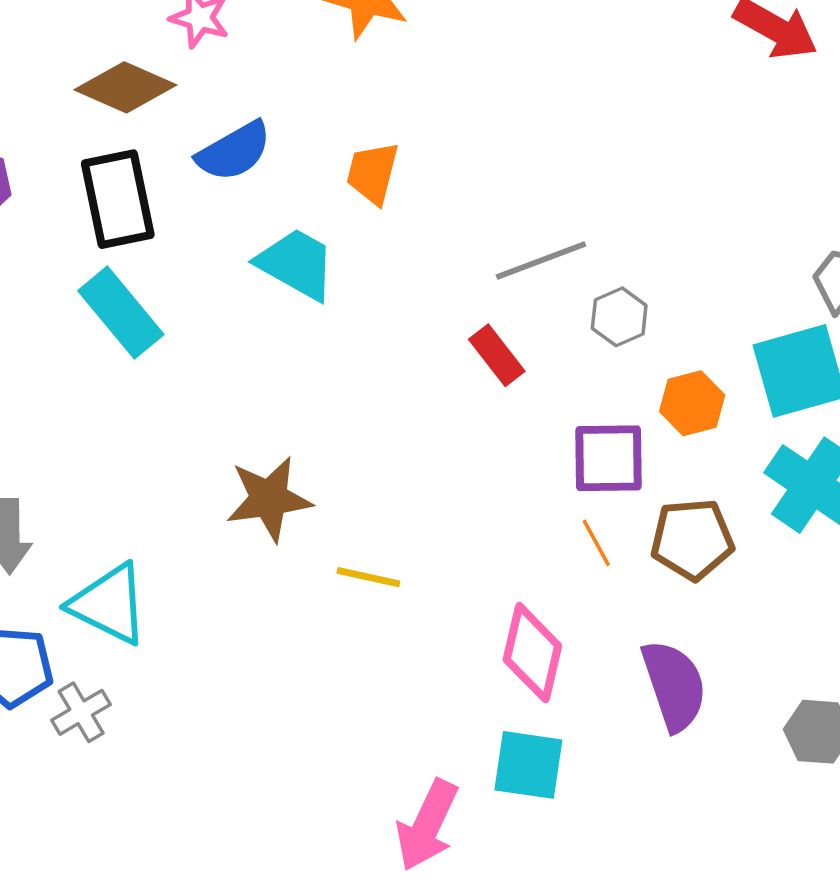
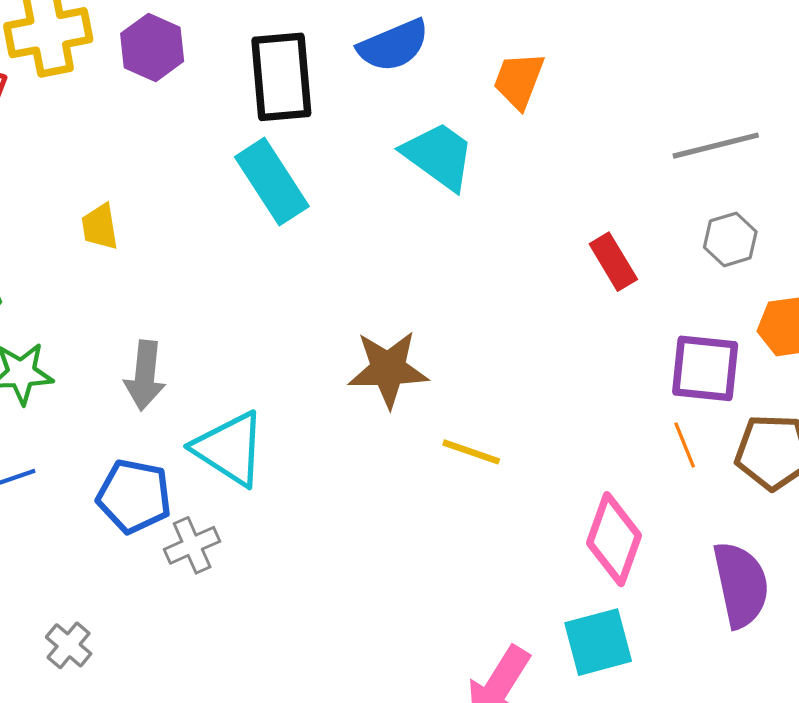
gray line: (541, 261) -> (716, 146), moved
cyan square: (528, 765) -> (598, 642), turned -30

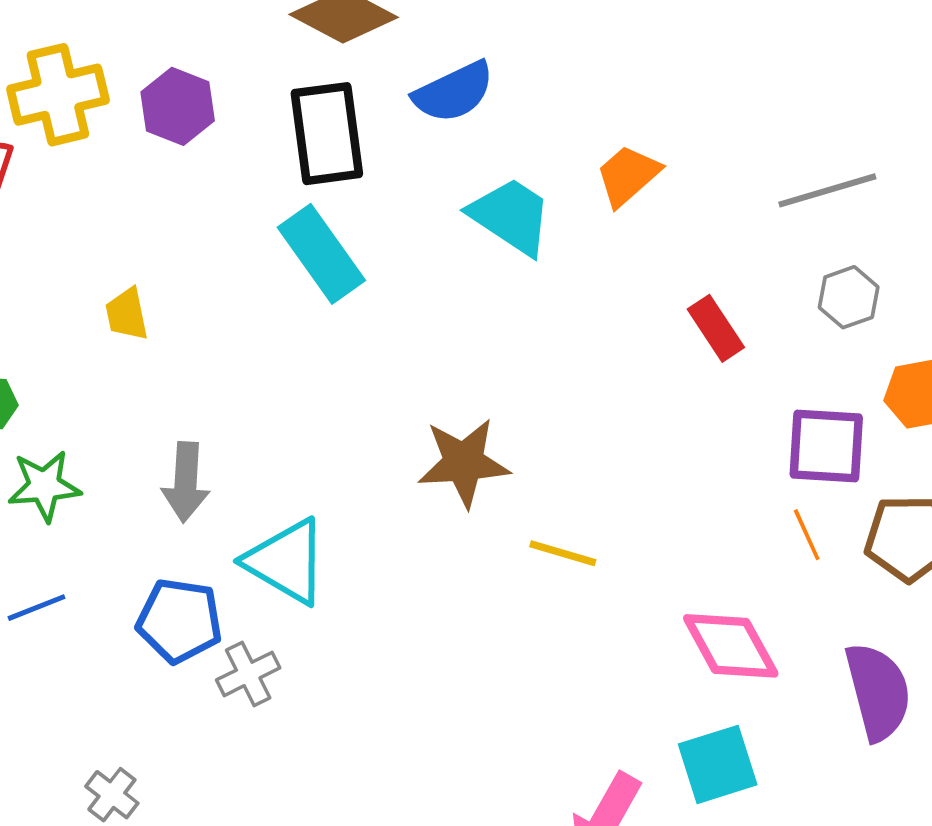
orange trapezoid: (519, 80) -> (628, 175), moved, turned 30
pink diamond: (614, 539) -> (731, 646), turned -46

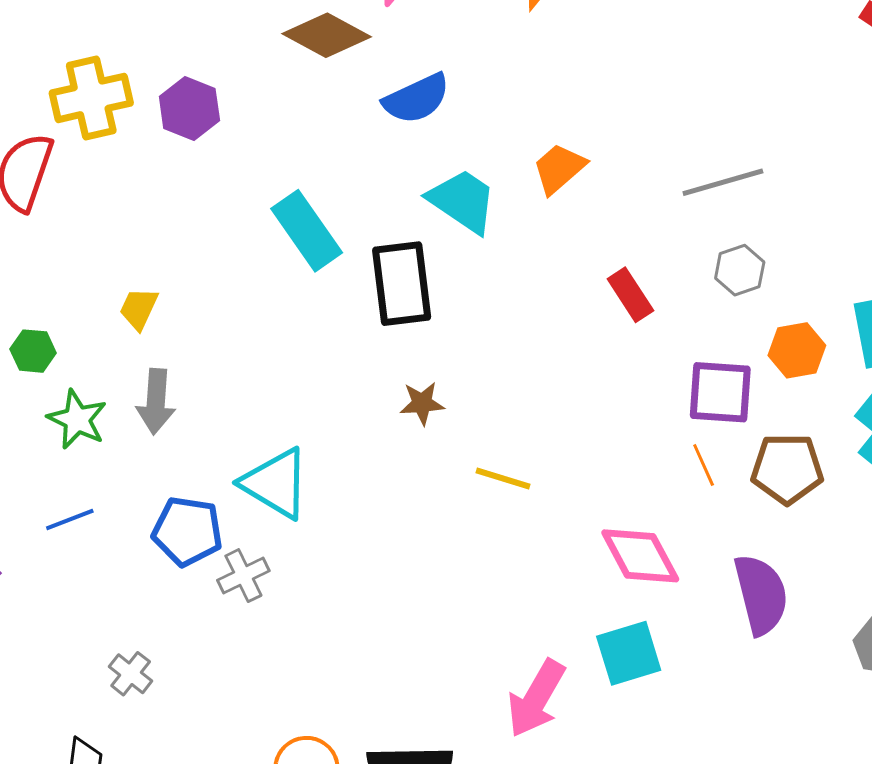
black rectangle: (327, 134) -> (402, 284), moved
yellow trapezoid: (127, 314) -> (139, 309), moved, turned 36
brown star: (464, 463) -> (422, 403), size x0.6
gray arrow: (186, 482) -> (156, 401), moved
green star: (44, 486) -> (77, 419), turned 30

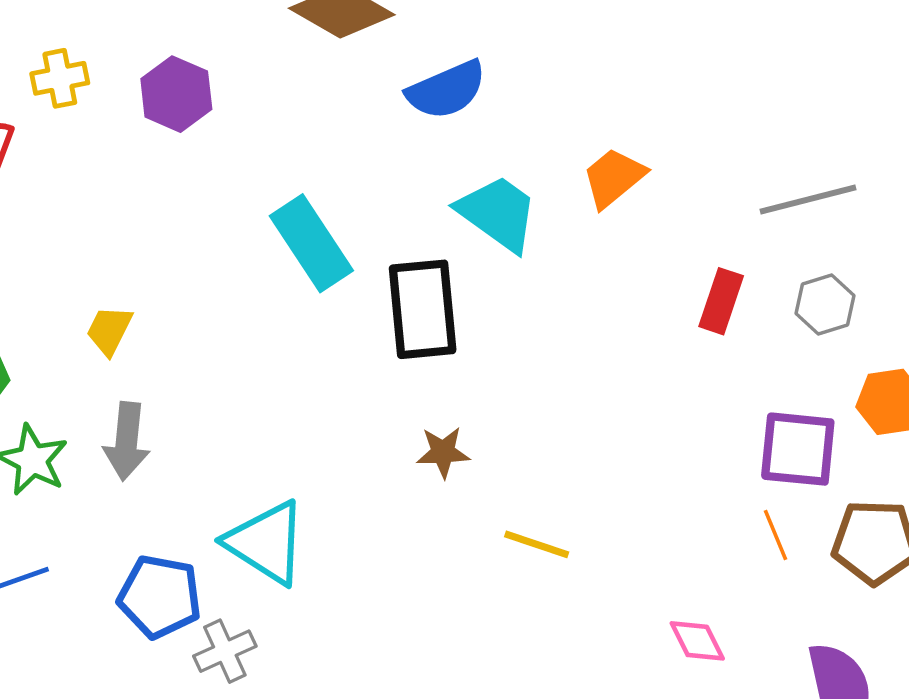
yellow cross: (91, 98) -> (60, 78), size x0.6
red rectangle: (630, 295) -> (721, 301), moved, turned 50
pink diamond: (640, 556) -> (697, 641), size x0.6

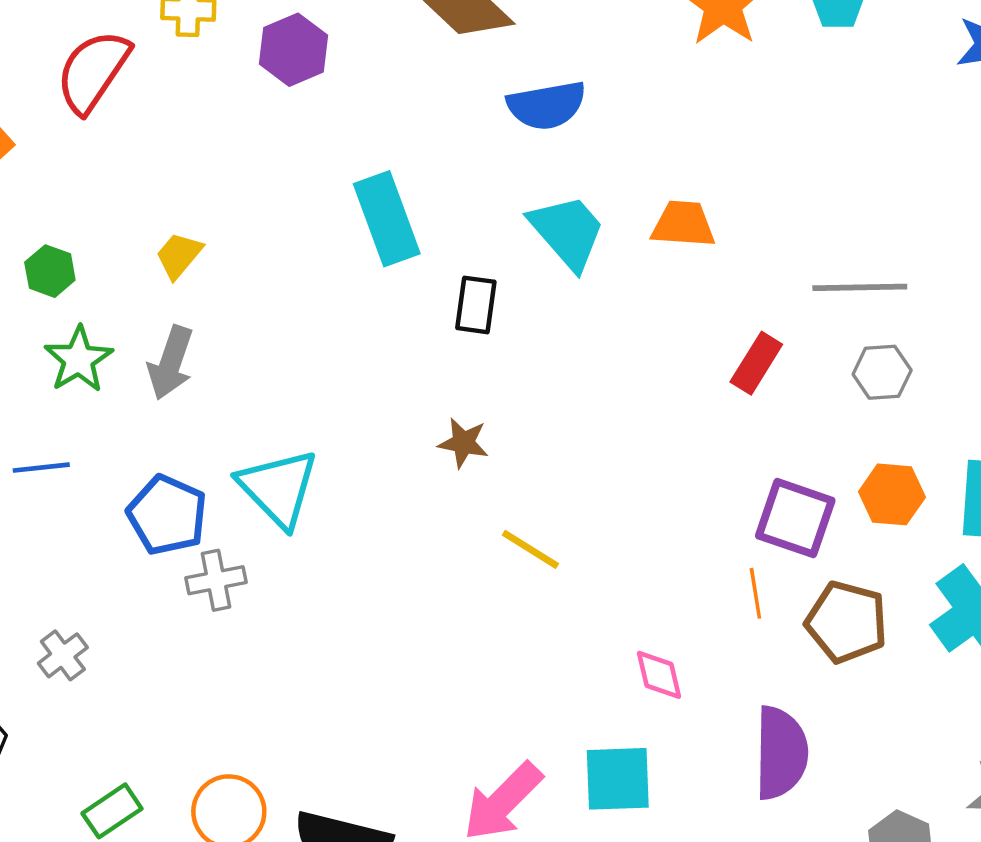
orange trapezoid: (614, 178) -> (683, 224), turned 30
gray hexagon: (825, 304) -> (882, 372), moved
black rectangle: (423, 309) -> (476, 305), size x0.6

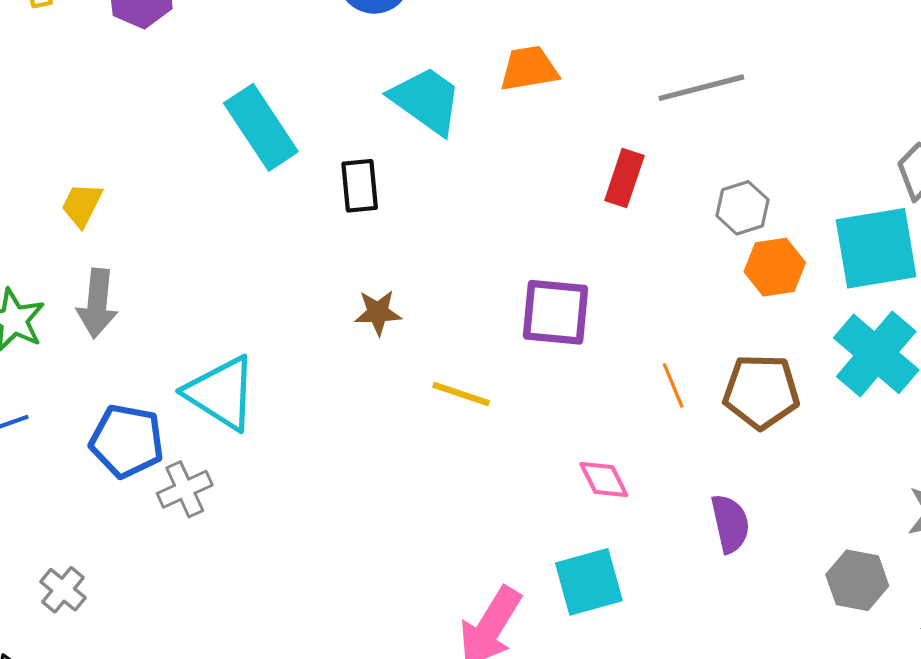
gray hexagon: (882, 372) -> (743, 208), moved
purple square: (795, 518) -> (556, 312), moved
purple semicircle: (781, 753) -> (730, 524), size x0.7

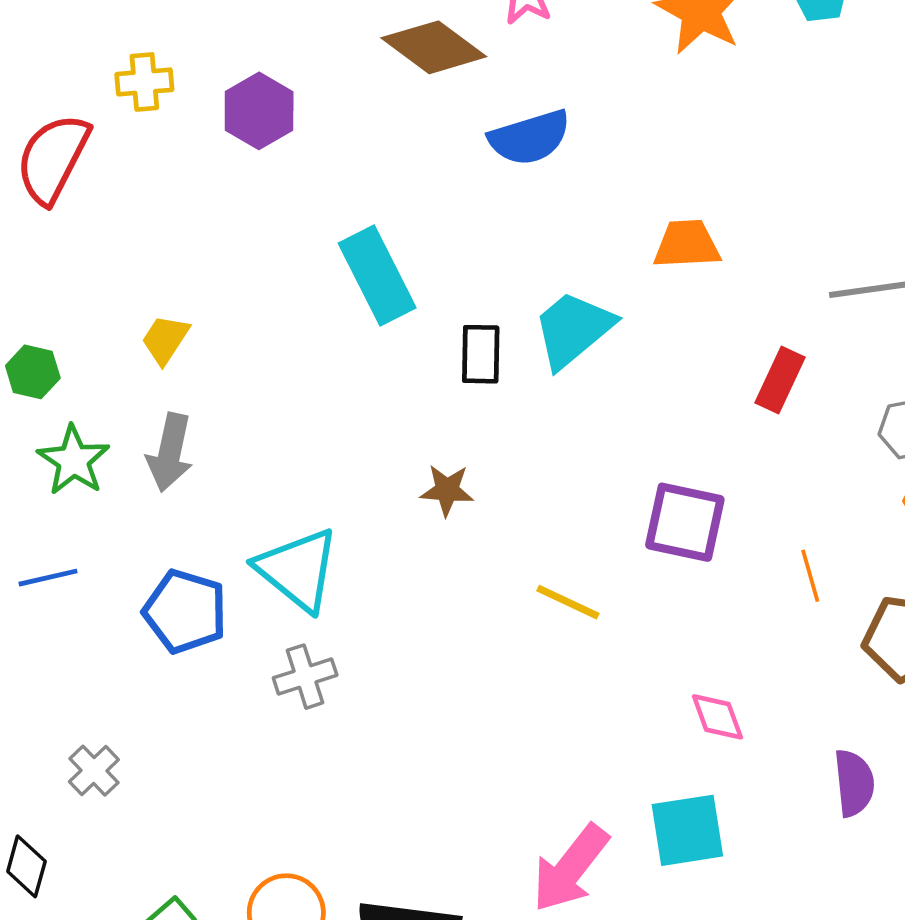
cyan trapezoid: (426, 100) -> (573, 329), moved, turned -82
brown star: (378, 313) -> (447, 490), moved
orange line: (673, 385) -> (810, 576), moved
gray cross: (185, 489) -> (305, 677), moved

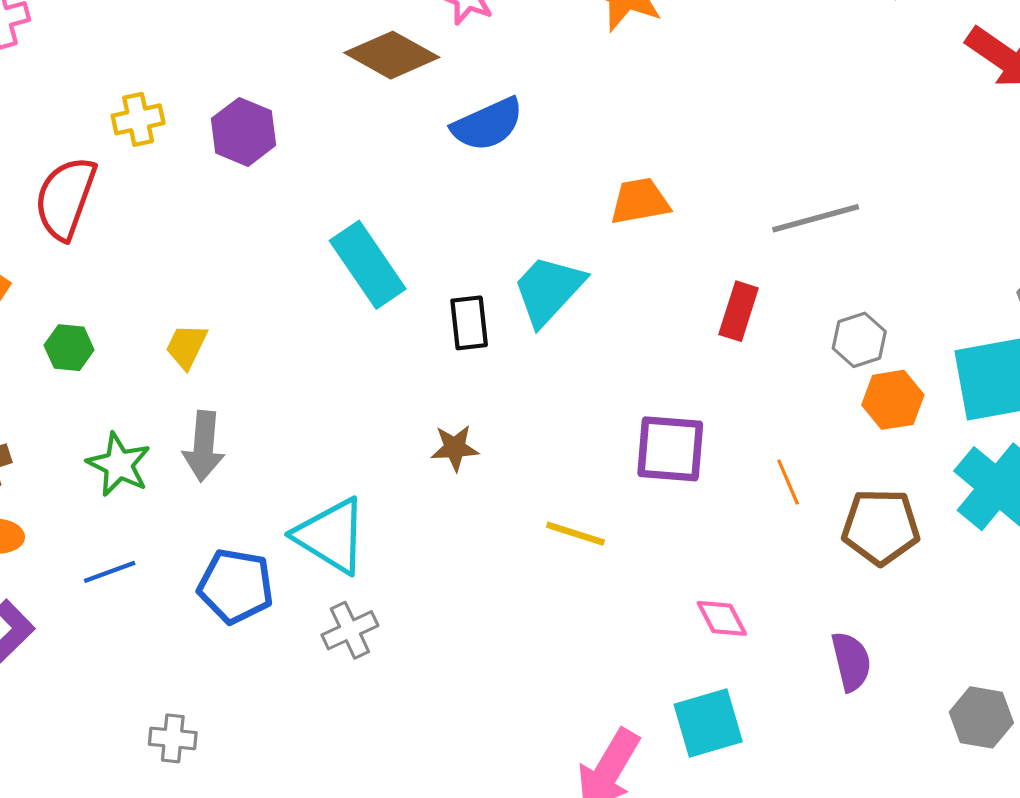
green hexagon: (33, 372) -> (69, 348), moved
gray cross: (94, 771) -> (173, 738), turned -33

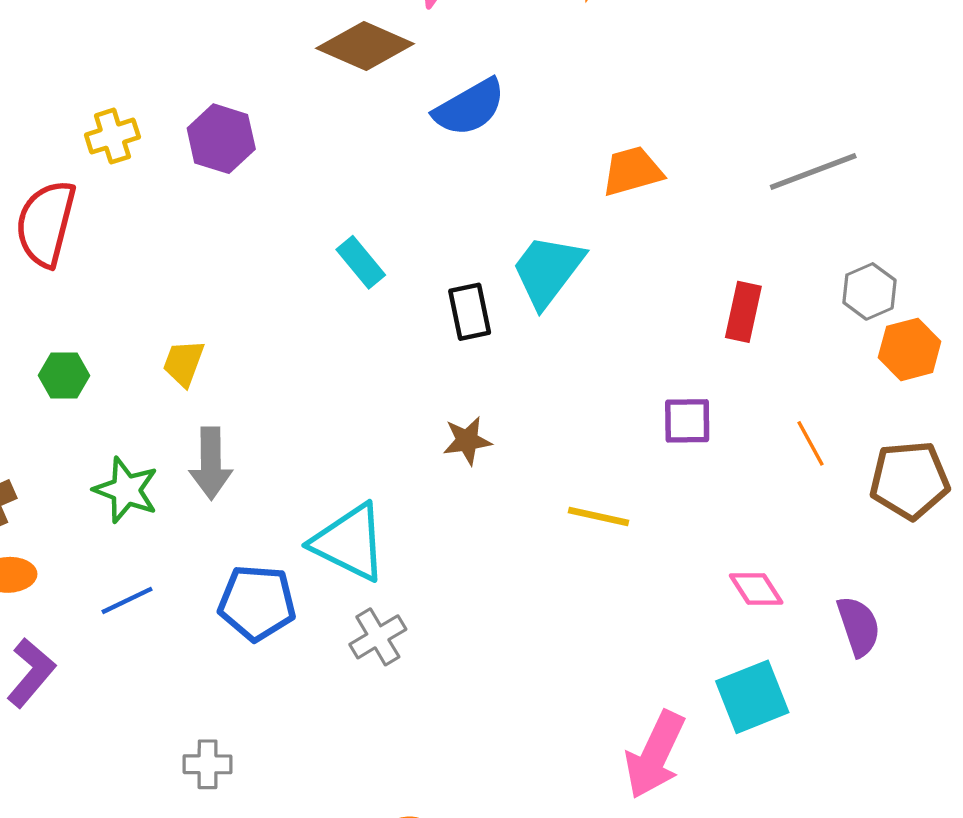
cyan rectangle: (368, 265) -> (361, 262), size x0.6
red rectangle: (739, 311) -> (743, 312), moved
purple square: (670, 449) -> (687, 421), size x0.7
purple semicircle: (851, 662) -> (859, 626), moved

